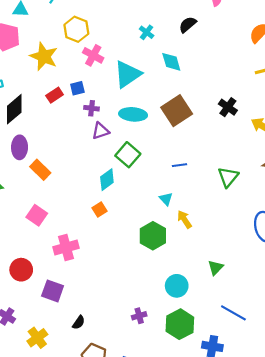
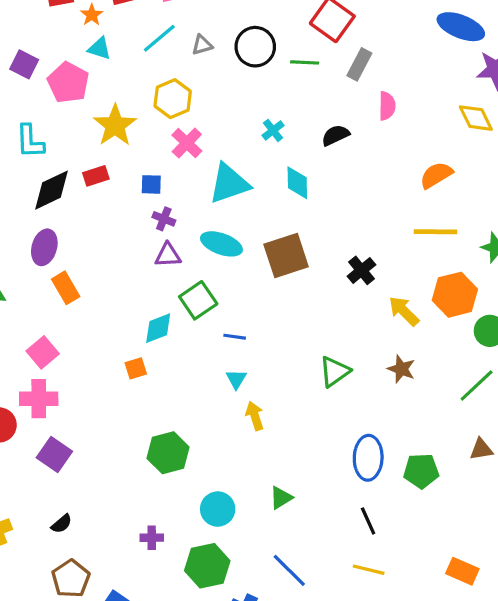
red rectangle: (55, 95) -> (96, 176), moved
blue line: (179, 165) -> (235, 337), moved
green hexagon: (153, 236) -> (168, 453), moved
pink cross: (66, 248) -> (39, 399), moved
purple square: (53, 291) -> (54, 455), moved

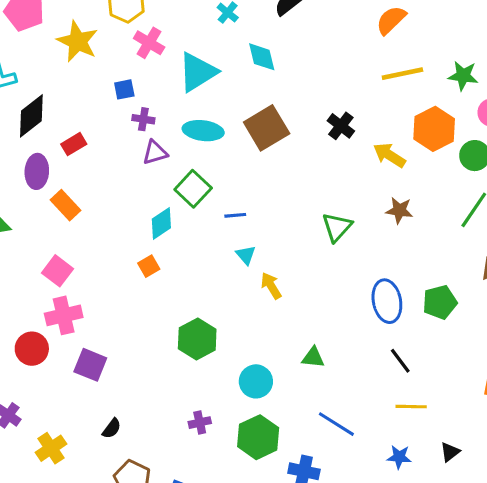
red rectangle: (96, 176) -> (74, 144), moved
green triangle: (281, 498) -> (313, 357), turned 50

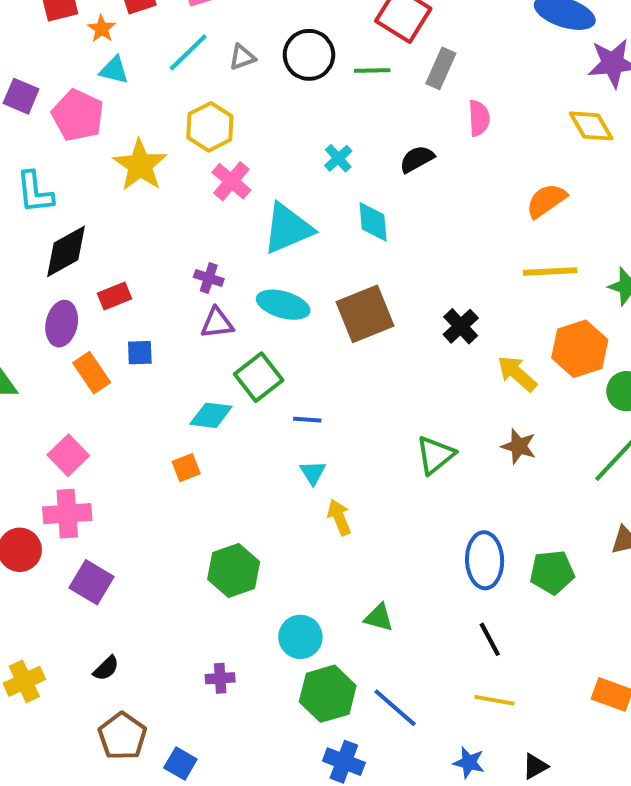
blue square: (124, 89) -> (140, 353), moved
cyan diamond: (161, 223) -> (211, 415), turned 32
green hexagon: (258, 437) -> (328, 694), moved

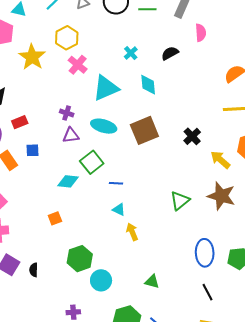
brown star: (519, 446) -> (221, 196), size x1.6
orange square: (186, 468) -> (55, 218), moved
cyan triangle: (313, 473) -> (119, 210), turned -32
cyan circle: (300, 637) -> (101, 280), moved
black semicircle: (106, 668) -> (34, 270), moved, turned 136

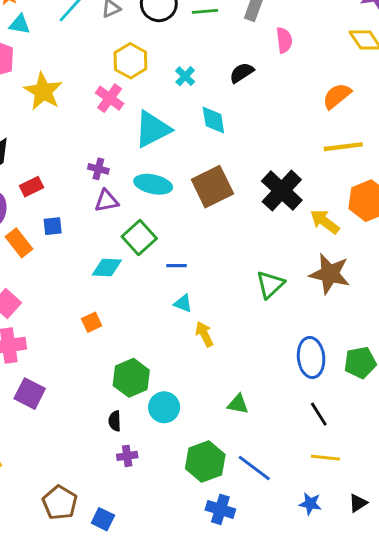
yellow hexagon: (67, 38) -> (130, 61), moved
black cross: (192, 136) -> (282, 191), size x1.6
black semicircle: (34, 270) -> (115, 421), moved

